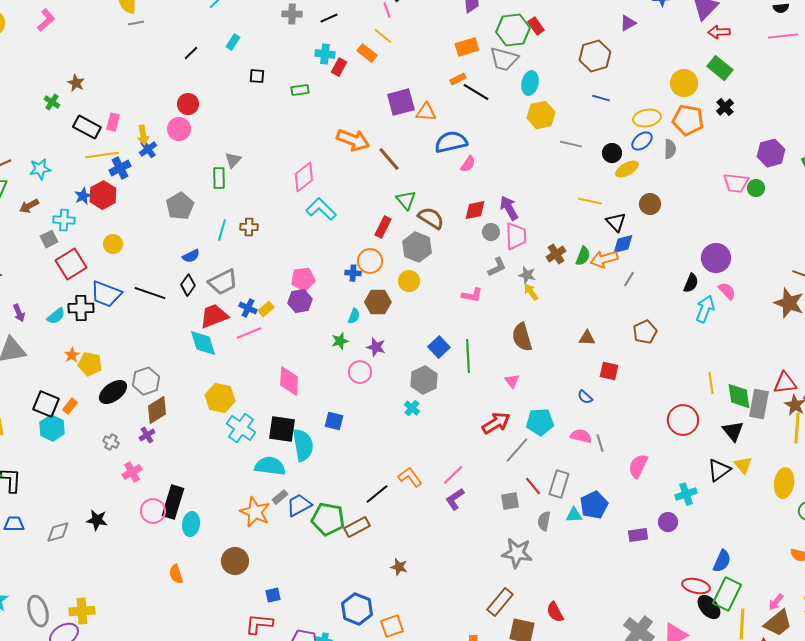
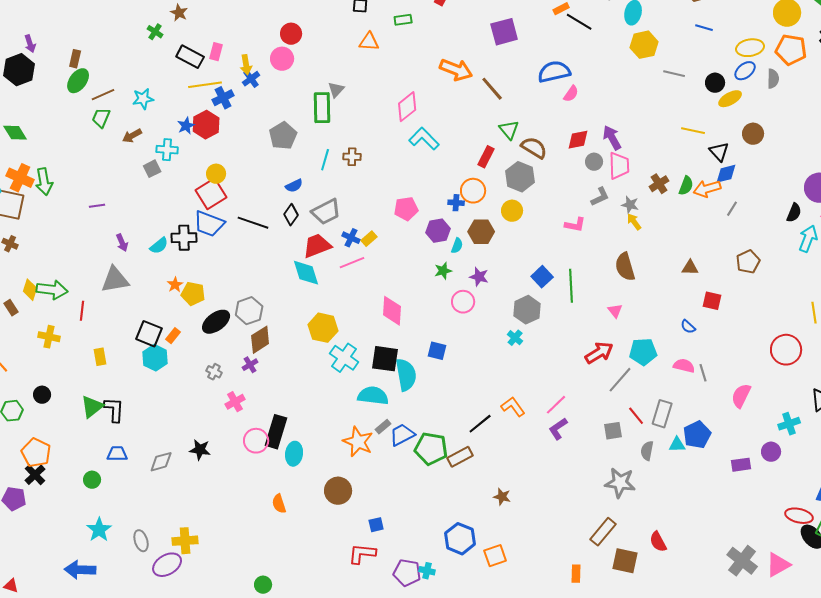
orange triangle: (426, 112) -> (369, 42), moved
green rectangle: (219, 178) -> (322, 108), size x1.4
red square: (71, 264) -> (211, 194), moved
purple hexagon: (300, 301) -> (438, 231), moved
gray ellipse: (38, 611) -> (141, 541), size x0.7

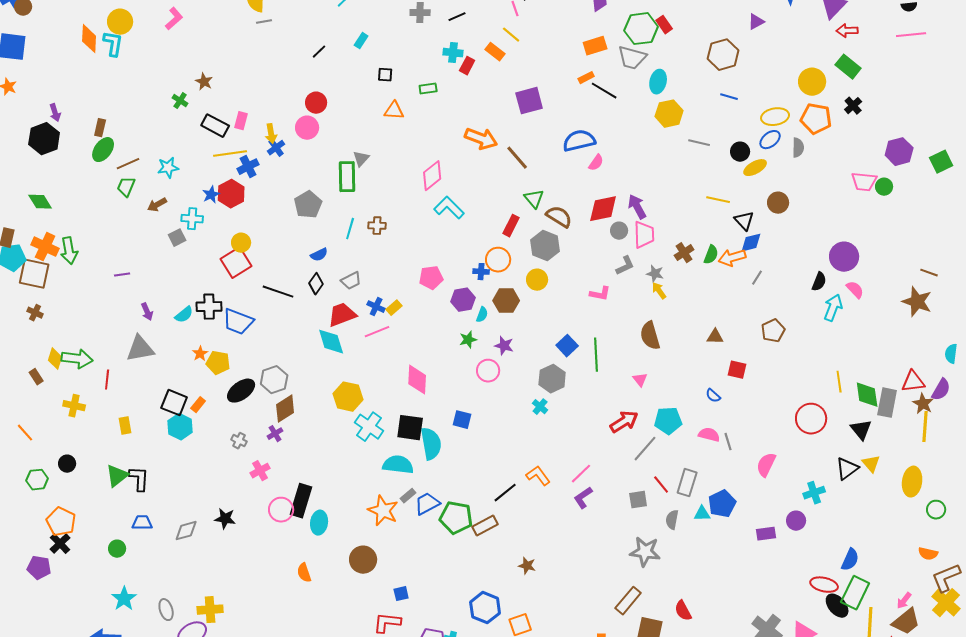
red diamond: (578, 140) -> (603, 209), size x1.4
gray trapezoid: (326, 212) -> (351, 281), size x0.7
blue trapezoid: (209, 224) -> (238, 322), moved

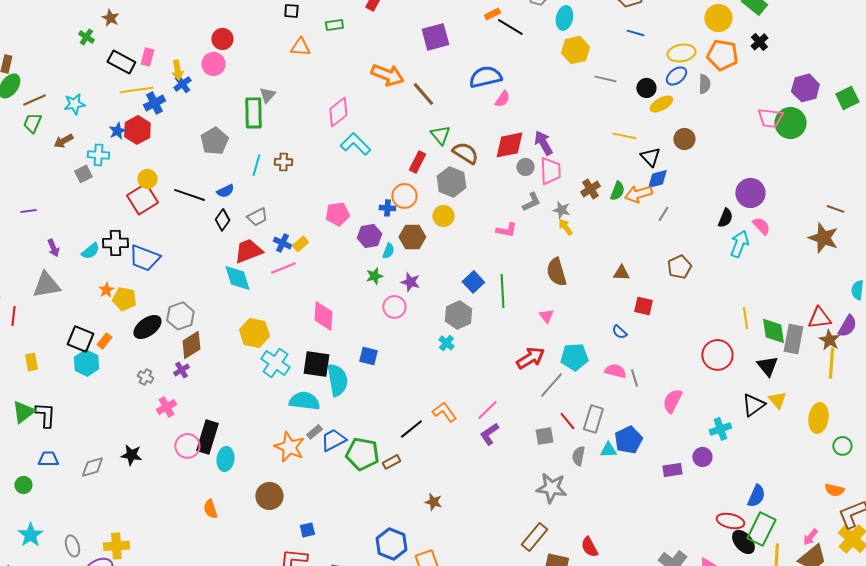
green circle: (884, 187) -> (790, 123), size x1.8
black line: (278, 292) -> (189, 195), moved
brown rectangle: (485, 526) -> (391, 462), size x0.7

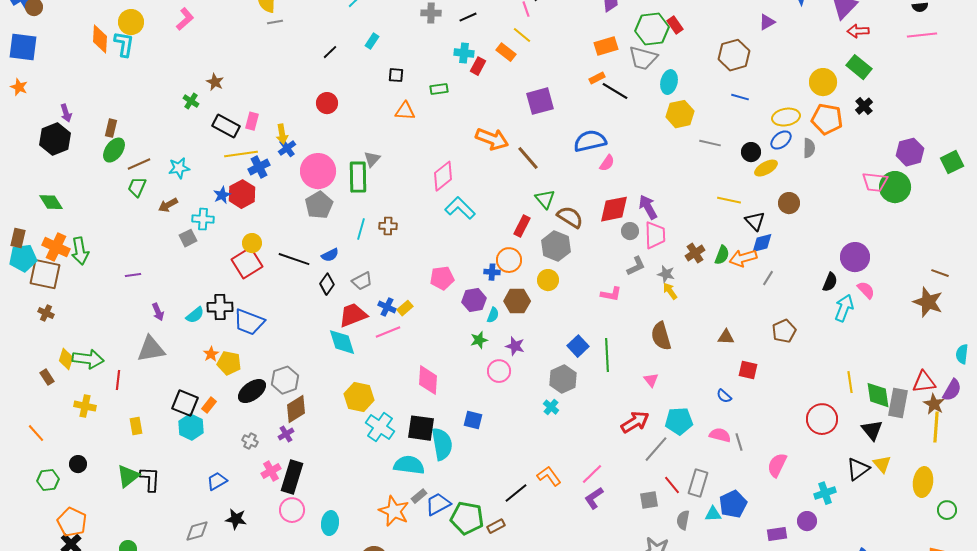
pink circle: (213, 64) -> (318, 171), moved, size x1.5
black rectangle: (207, 437) -> (292, 477), moved
blue trapezoid: (48, 459) -> (217, 481), moved, turned -30

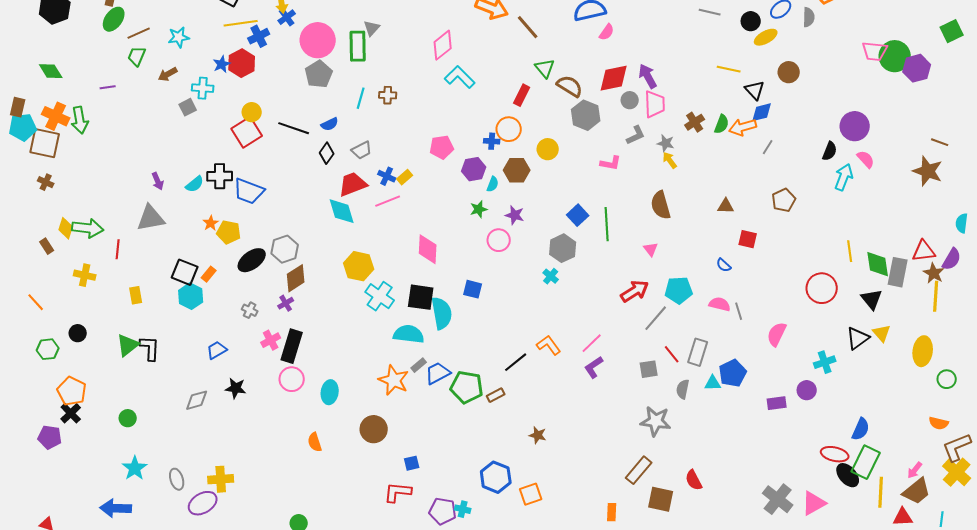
purple hexagon: (910, 152) -> (917, 68), moved
gray hexagon: (556, 246) -> (586, 115), moved
purple line: (133, 275) -> (108, 87), moved

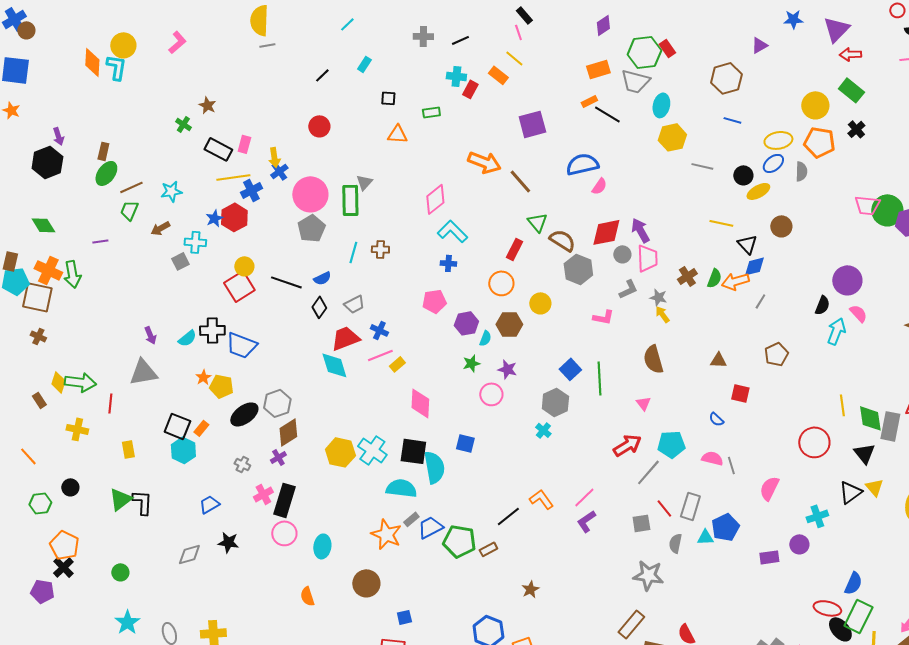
blue cross: (492, 141) -> (448, 263), moved
yellow rectangle: (405, 177) -> (397, 364), moved
yellow hexagon: (359, 266) -> (340, 452), moved
brown star: (538, 435) -> (530, 589), turned 30

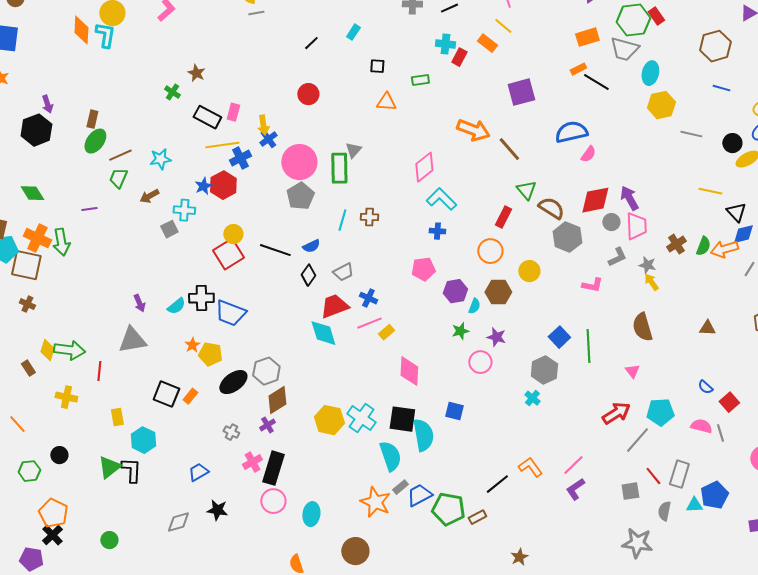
red square: (740, 393) -> (729, 402), moved, turned 36
cyan hexagon: (183, 450) -> (143, 440), moved
cyan semicircle: (401, 488) -> (390, 456), turned 64

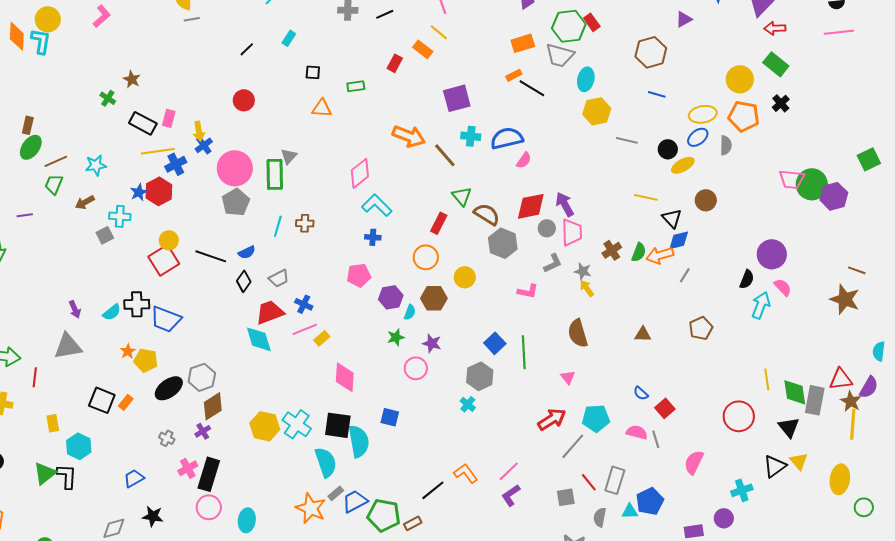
cyan cross: (445, 44) -> (471, 136), moved

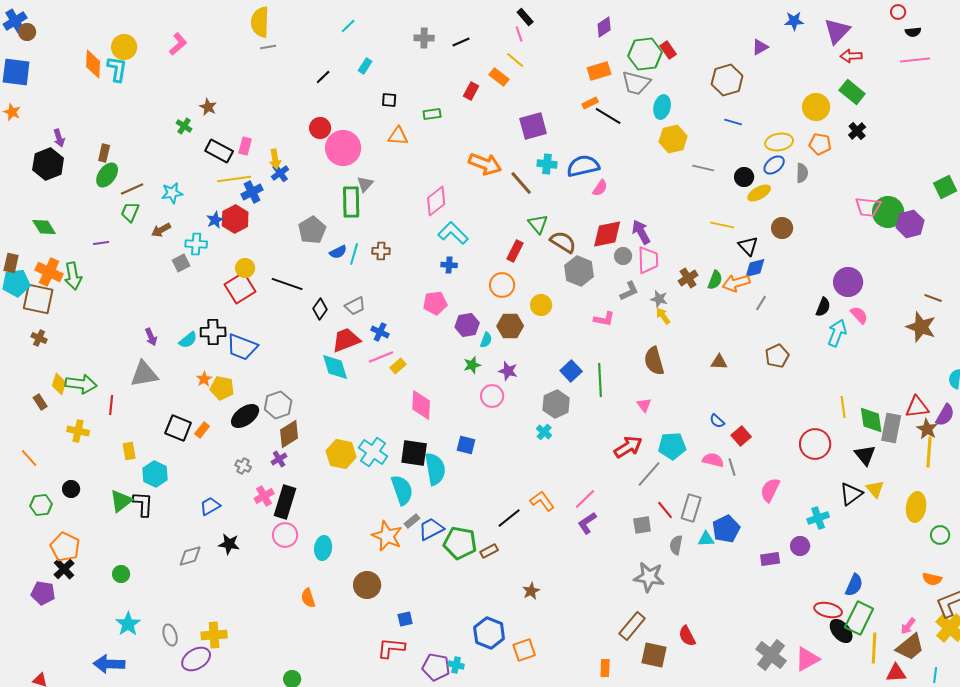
orange pentagon: (744, 116) -> (820, 144), size x0.7
pink circle: (235, 168) -> (343, 148), moved
blue semicircle: (247, 252) -> (338, 252), moved

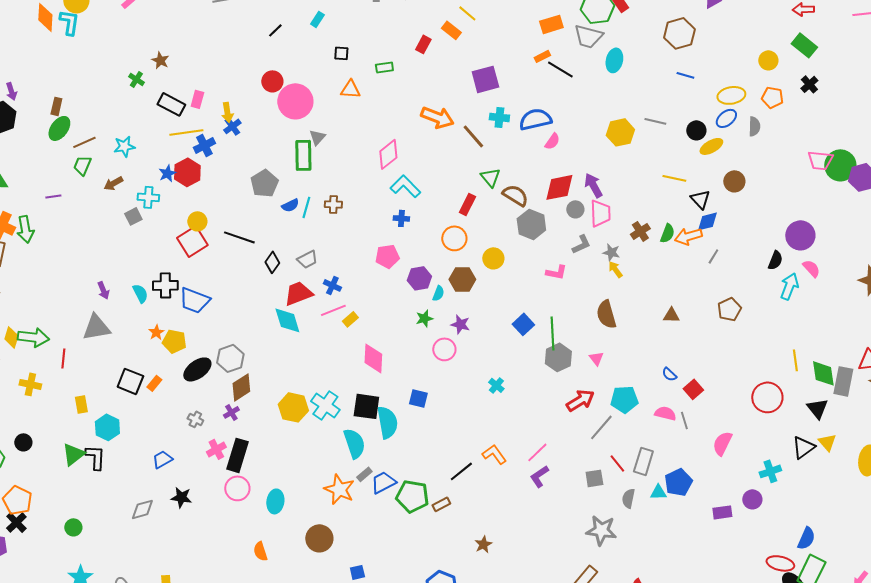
yellow circle: (816, 107) -> (768, 60), size x0.7
yellow hexagon: (673, 139) -> (620, 132), moved
cyan semicircle: (188, 340) -> (140, 293), turned -78
gray hexagon: (556, 404) -> (558, 357), moved

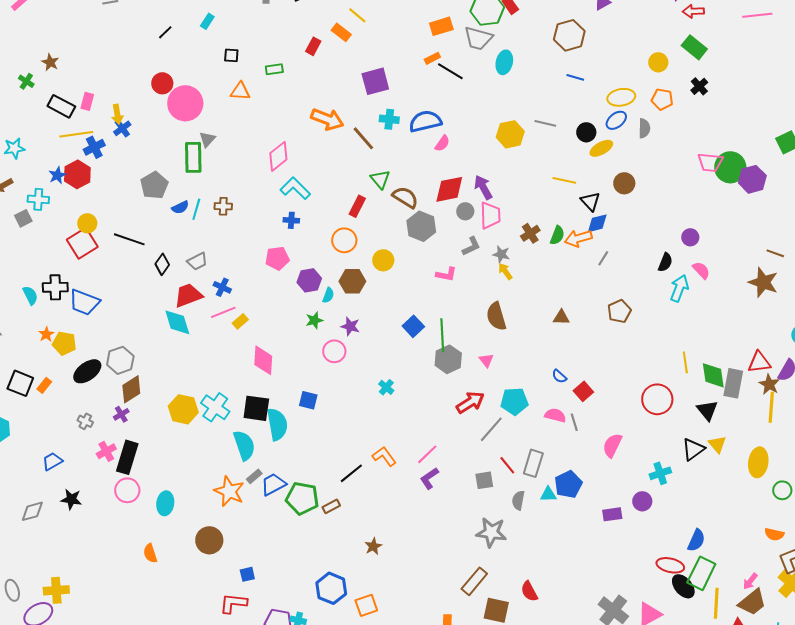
purple circle: (800, 235) -> (690, 237), size x0.6

